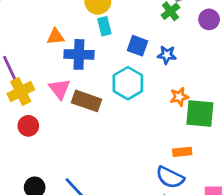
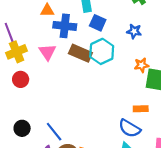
blue square: (138, 46) -> (98, 23), moved
brown rectangle: (86, 101) -> (80, 53), moved

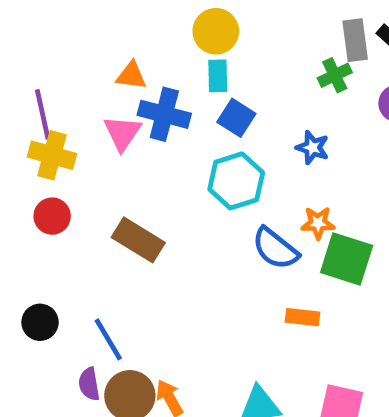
yellow cross: (17, 52) -> (52, 155), turned 30
pink triangle: (47, 52) -> (122, 133), moved
brown rectangle: (80, 53) -> (138, 240), moved
blue semicircle: (130, 128) -> (275, 249), moved

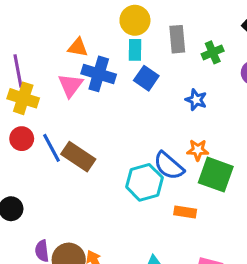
gray rectangle: (355, 40) -> (177, 39), moved
cyan hexagon: (236, 181) -> (144, 182), moved
blue line: (108, 339) -> (51, 148), moved

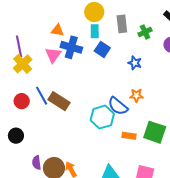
yellow cross: (23, 98) -> (23, 64), turned 30
red circle: (22, 139) -> (22, 101), moved
green square: (216, 175) -> (155, 132), moved

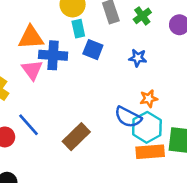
orange triangle: (57, 30) -> (31, 37), size x1.5
brown rectangle: (59, 101) -> (76, 137), moved, turned -65
cyan hexagon: (102, 117) -> (147, 127), moved
orange rectangle: (129, 136) -> (150, 152), size x1.5

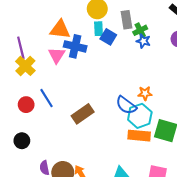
green cross: (142, 16) -> (140, 30), moved
blue square: (93, 50) -> (108, 37), moved
blue star: (138, 58) -> (143, 41), moved

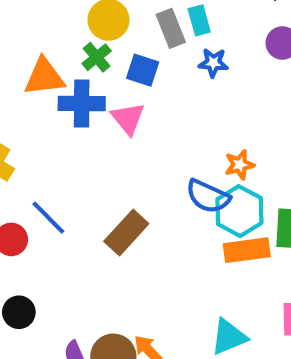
cyan rectangle: (99, 29) -> (199, 20), moved
green cross: (140, 30) -> (97, 57), moved
pink triangle: (57, 55) -> (128, 118), moved

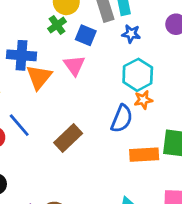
orange triangle: (44, 77) -> (39, 77), moved, turned -48
blue cross: (82, 104) -> (21, 55), moved
blue semicircle: (208, 196) -> (122, 119), turned -96
cyan hexagon: (239, 211) -> (138, 75), moved

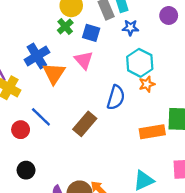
blue cross: (21, 55) -> (37, 56), turned -30
blue semicircle: (122, 119) -> (116, 97), moved

